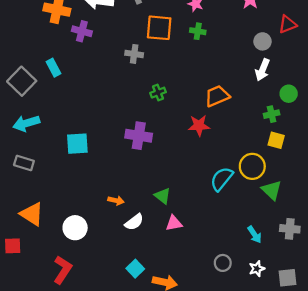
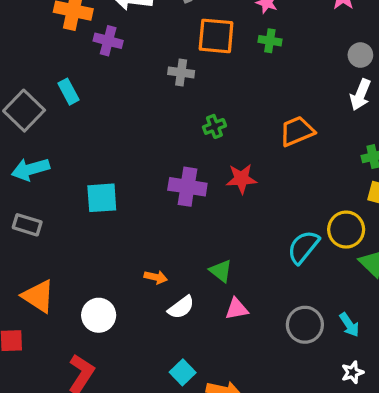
red star: (199, 125) -> (241, 179), moved
gray circle: (223, 263) -> (305, 325), moved, size x1.5

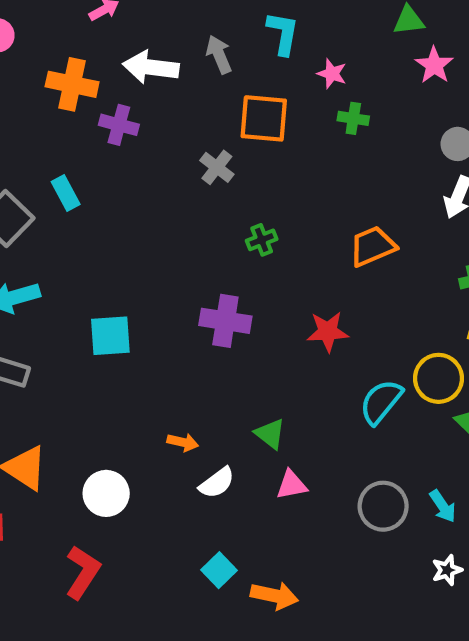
green cross: (270, 41) -> (353, 118), moved
gray cross: (181, 72) -> (217, 167), turned 30
red star: (241, 179) -> (328, 331), moved

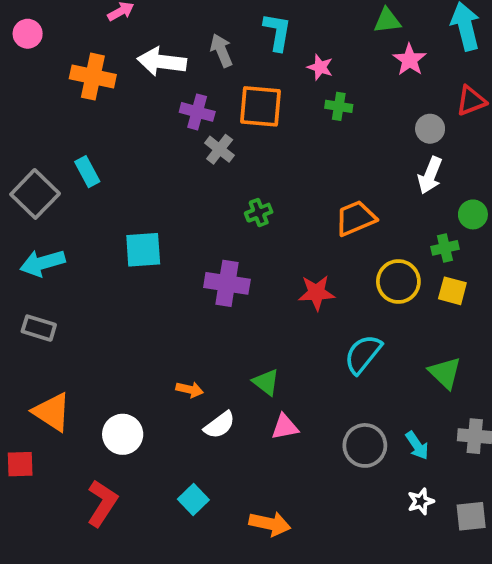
purple cross: (119, 125) -> (197, 112), moved
cyan square: (110, 336) -> (143, 250), moved
yellow circle: (438, 378) -> (398, 281), moved
cyan square: (219, 570) -> (193, 499), moved

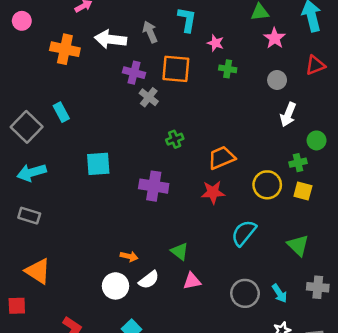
gray circle: (430, 129) -> (277, 80), moved
orange trapezoid: (356, 218) -> (222, 158), moved
white circle: (123, 434) -> (116, 286), moved

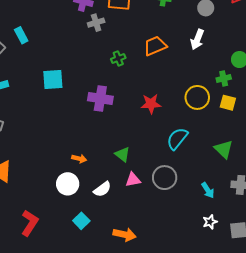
gray cross: (149, 97) -> (96, 23), turned 35
white arrow: (288, 115) -> (197, 39), moved
orange trapezoid: (222, 158) -> (155, 46), moved
white semicircle: (149, 280) -> (102, 189), moved
gray circle: (245, 293) -> (165, 178), moved

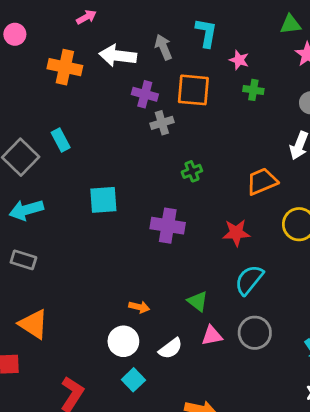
orange trapezoid: (155, 46) -> (262, 181), moved
cyan semicircle: (177, 139) -> (249, 280), moved
cyan square: (81, 221) -> (133, 380), moved

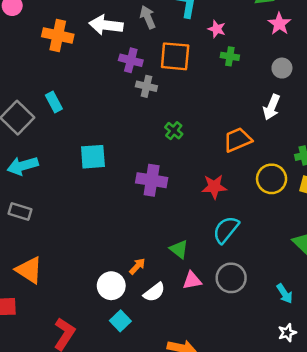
gray cross: (162, 123) -> (146, 86), turned 30
green cross: (192, 171) -> (174, 131), turned -30
orange arrow: (139, 307) -> (137, 266), moved, turned -60

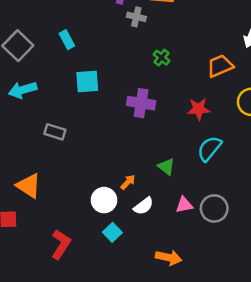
cyan rectangle: (54, 102) -> (67, 40), moved
gray rectangle: (20, 211) -> (55, 132), moved
gray circle: (231, 278) -> (214, 208), moved
pink triangle: (192, 281) -> (184, 205), moved

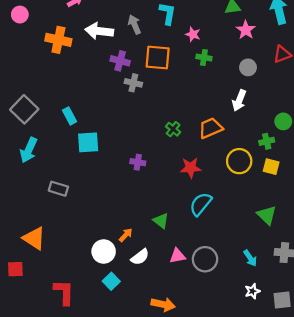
cyan rectangle: (67, 40) -> (69, 116), moved
green cross: (161, 58) -> (173, 129), moved
cyan arrow: (23, 90) -> (29, 150), turned -50
purple cross: (141, 103) -> (138, 162), size x0.6
red L-shape: (61, 244) -> (64, 292), turned -32

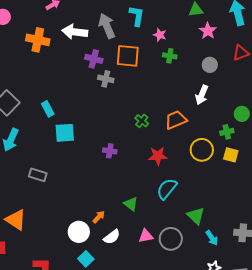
gray arrow: (134, 24) -> (107, 26), size x1.4
green triangle: (267, 215) -> (196, 216), moved

